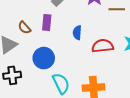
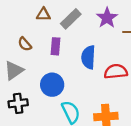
brown semicircle: (24, 28) -> (25, 44), moved
blue semicircle: (77, 33) -> (88, 57), size x1.5

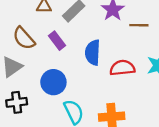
brown semicircle: (25, 44) -> (24, 38), size x1.5
purple rectangle: (55, 46) -> (57, 41), turned -42

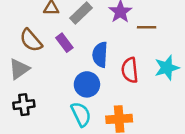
red semicircle: (122, 68) -> (130, 70), turned -90
blue circle: (53, 82) -> (87, 84), moved

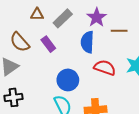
blue semicircle: (100, 55) -> (87, 42), moved
red semicircle: (130, 70) -> (105, 68), turned 115

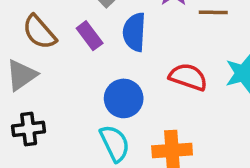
blue semicircle: (87, 42) -> (134, 32), moved

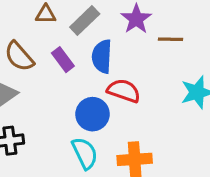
red semicircle: (188, 77) -> (124, 91), moved

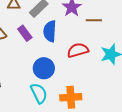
red semicircle: (124, 91) -> (78, 50), moved, turned -35

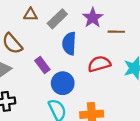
purple rectangle: (25, 33) -> (42, 65), moved

